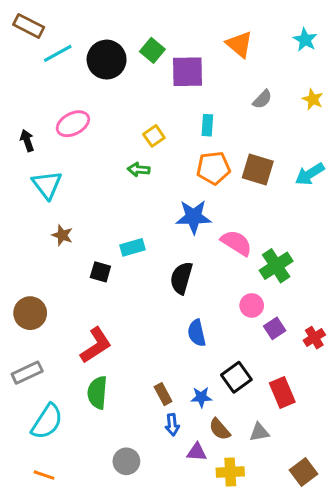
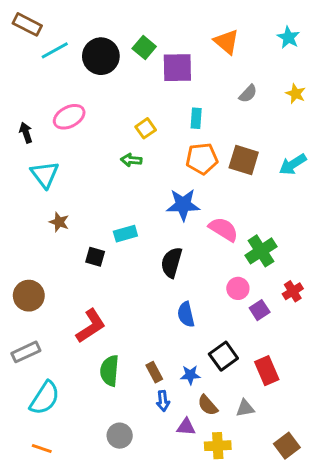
red cross: (314, 338) -> (293, 291), moved
green semicircle: (97, 393) -> (110, 371), moved

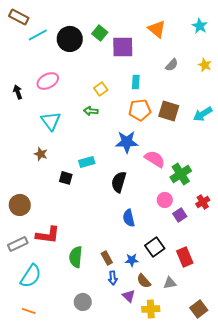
cyan triangle: (45, 174) -> (51, 121), moved
red L-shape: (91, 326) -> (48, 235), moved, turned 40
purple triangle: (186, 427) -> (129, 296), turned 40

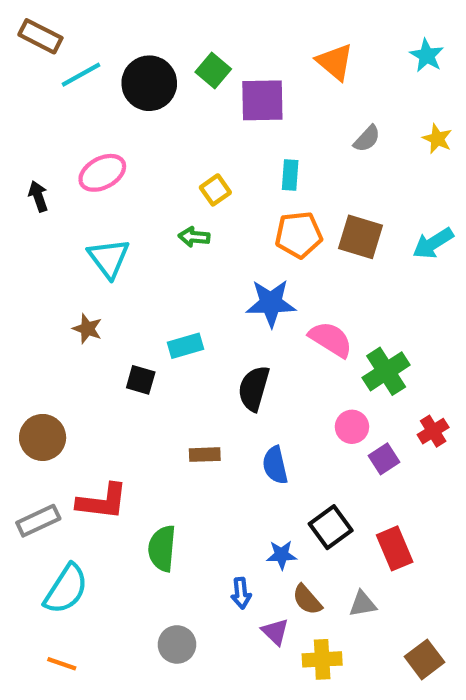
brown rectangle: (107, 258) -> (205, 455), moved, turned -64

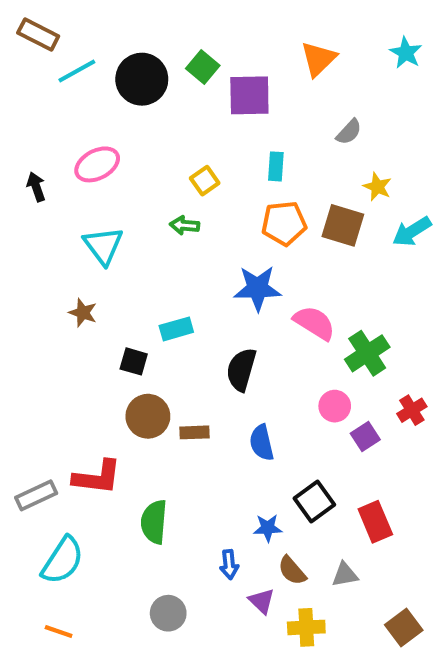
orange triangle: (335, 62) -> (318, 59), turned 36
yellow star: (437, 139) -> (377, 187), moved
brown circle: (43, 437) -> (148, 416), moved

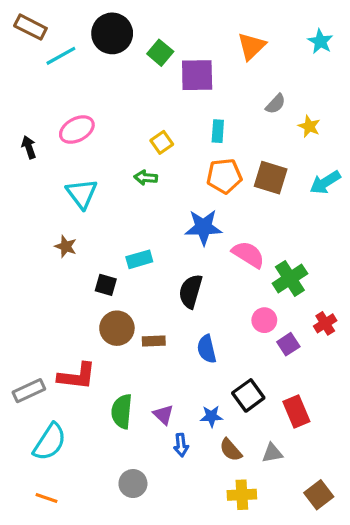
black circle: (142, 79) -> (112, 33), moved
yellow star: (377, 187) -> (309, 126), moved
purple triangle: (262, 601) -> (163, 415), moved

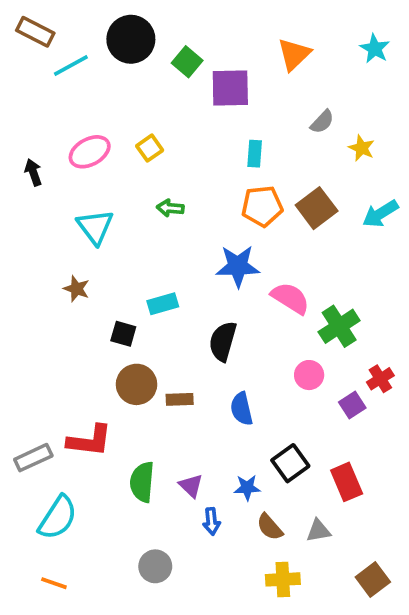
yellow square: (162, 142) -> (150, 148), moved
brown square: (271, 178) -> (317, 208), turned 36
purple square: (288, 344) -> (352, 405), moved

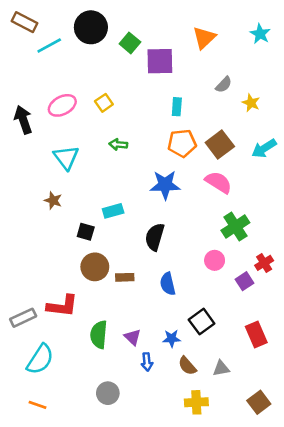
black arrow: (33, 172) -> (23, 120), size x1.5
pink semicircle: (290, 298) -> (218, 182), moved
red rectangle: (347, 482) -> (256, 335), moved

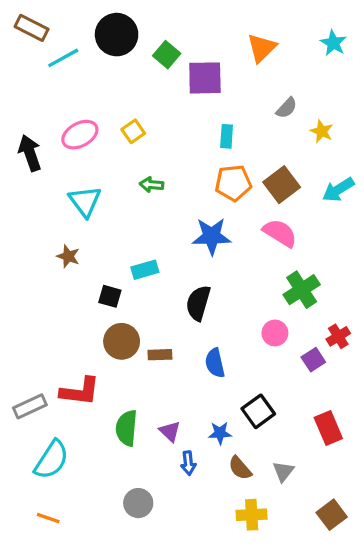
gray triangle: (221, 368) -> (283, 471), turned -42

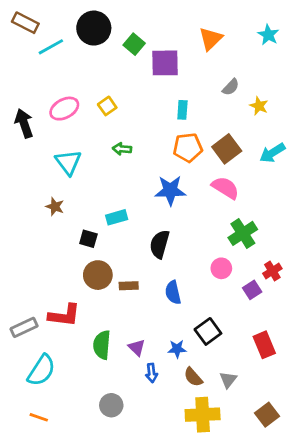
yellow cross: (252, 515) -> (203, 415), size x1.4

